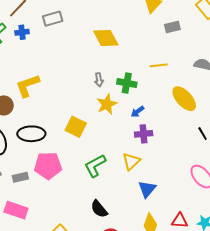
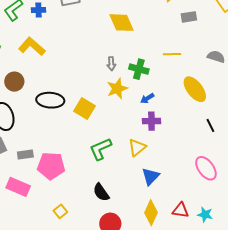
yellow L-shape: (28, 86) -> (32, 46), moved, turned 56
black ellipse: (31, 134) -> (50, 100), moved
pink pentagon: (48, 166) -> (51, 166), moved

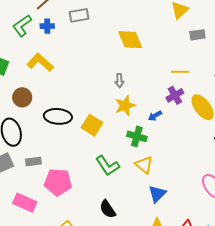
green cross: (139, 69) -> (137, 136), moved
purple cross: (151, 121) -> (175, 95), moved, turned -30
yellow triangle: (137, 147) -> (144, 165), turned -42
green L-shape: (101, 149) -> (108, 166), turned -100
gray rectangle: (25, 154) -> (33, 161), moved

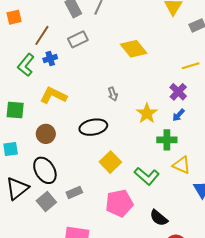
gray arrow: (119, 81) -> (113, 94), moved
purple cross: (175, 95) -> (178, 92), moved
black ellipse: (58, 116) -> (93, 127), moved
yellow square: (92, 125) -> (110, 162), moved, turned 30
pink pentagon: (58, 182) -> (119, 203), moved

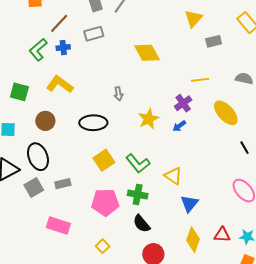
green cross: (167, 140) -> (138, 195), moved
green L-shape: (147, 176) -> (138, 163), moved

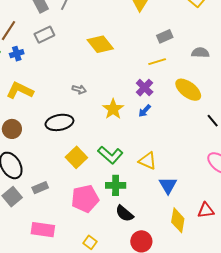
gray rectangle: (214, 41) -> (165, 36), moved
gray arrow: (118, 94) -> (79, 89), turned -56

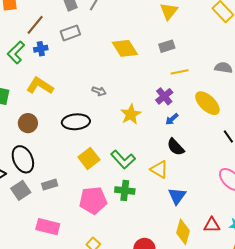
gray rectangle: (165, 36) -> (167, 46), moved
blue arrow: (145, 111) -> (172, 119), moved
black semicircle: (124, 213) -> (176, 147), moved

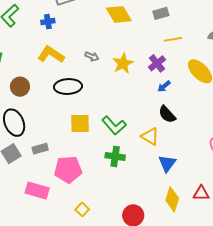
blue cross: (41, 49) -> (48, 22), moved
yellow L-shape: (40, 86) -> (51, 55), moved
yellow star: (131, 114) -> (123, 63), moved
yellow square: (89, 158) -> (80, 123), turned 35
pink pentagon: (93, 200) -> (68, 170), moved

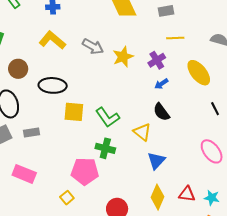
gray arrow: (92, 56) -> (93, 46), size x1.5
black ellipse: (68, 87) -> (53, 85), moved
pink pentagon: (68, 170) -> (85, 171), moved

